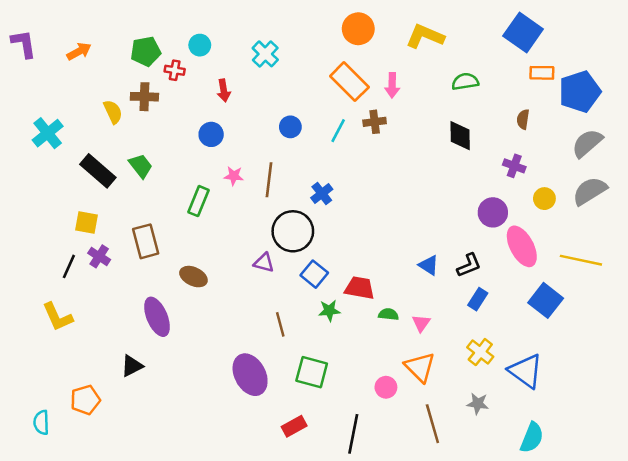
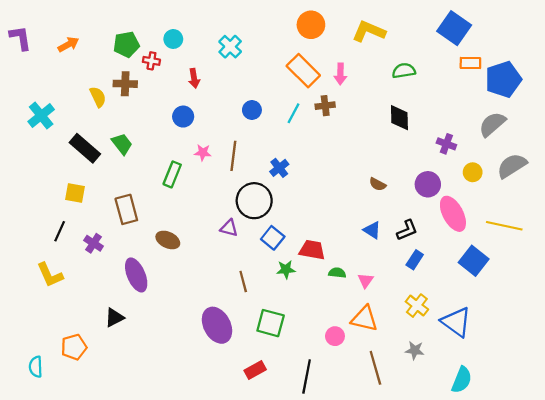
brown semicircle: (523, 119) -> (378, 184), moved, turned -70
gray semicircle: (587, 143) -> (492, 124), moved
purple cross: (99, 256) -> (94, 243), moved
orange triangle: (420, 367) -> (364, 319), turned -32

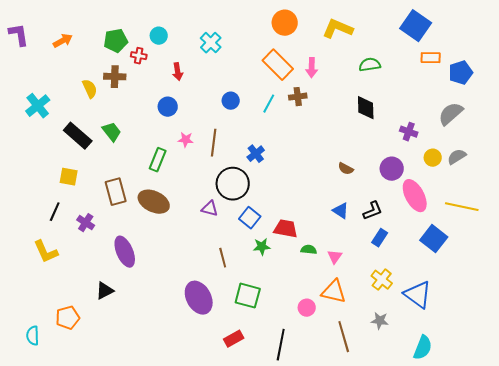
blue pentagon: (503, 79) -> (461, 73), size x0.7
gray semicircle: (512, 166) -> (457, 157), moved, size x0.7
brown ellipse: (168, 240) -> (154, 202), moved, size x1.4

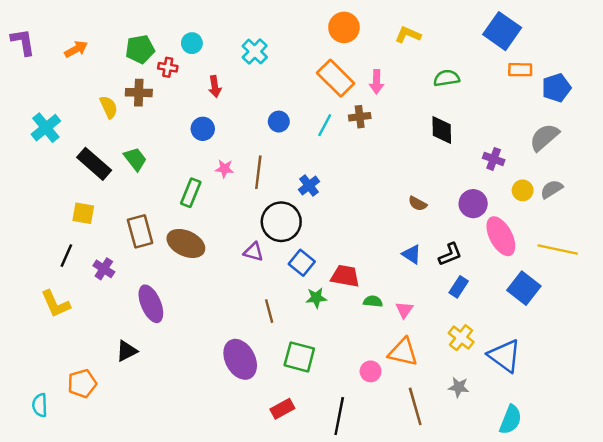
yellow L-shape: (338, 29) -> (408, 35), size x0.7

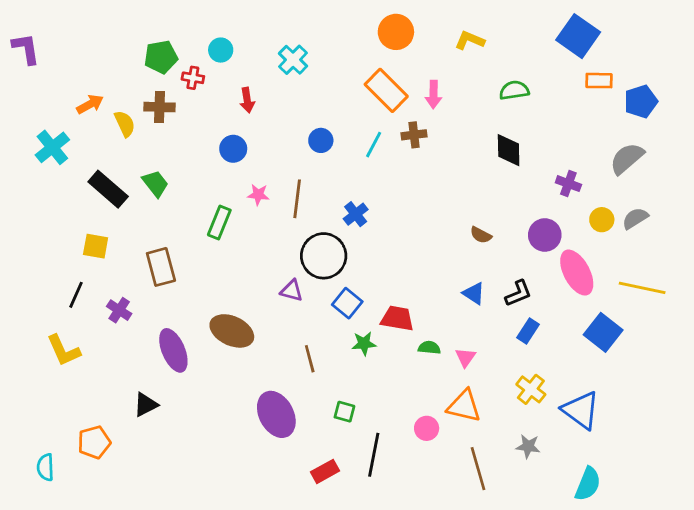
orange arrow: (76, 49) -> (90, 104), moved
brown ellipse: (186, 243) -> (232, 331), moved
green square: (299, 357) -> (344, 412), size x0.6
black line: (339, 416) -> (374, 455), moved

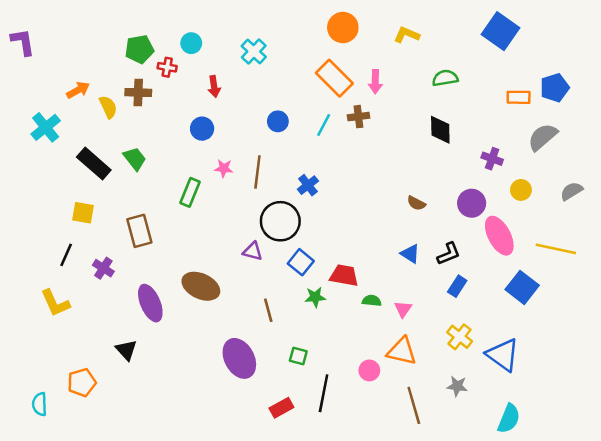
orange rectangle: (599, 81) -> (519, 97), moved
gray semicircle: (635, 218) -> (571, 191), moved
black triangle: (146, 405) -> (126, 350), turned -45

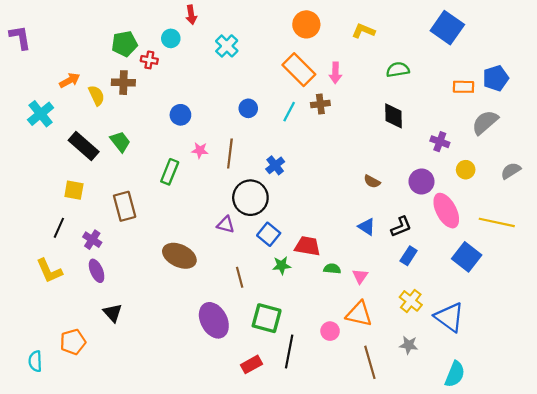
red arrow: (214, 86) -> (191, 15), moved
purple ellipse: (150, 303) -> (97, 271), moved, size x0.7
green square: (298, 356) -> (267, 318), size x1.8

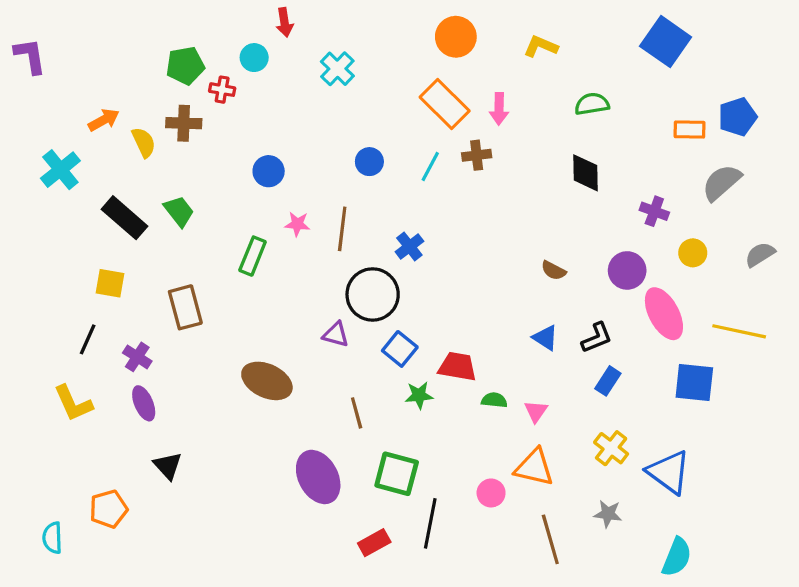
blue square: (467, 257) -> (694, 383), turned -32

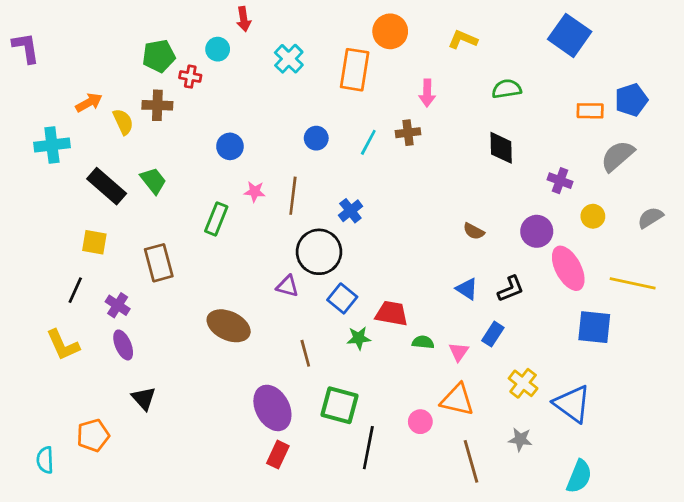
orange rectangle: (445, 104) -> (355, 70), moved, turned 54
cyan cross: (60, 170) -> (52, 145), turned 32
blue rectangle: (608, 381) -> (493, 334), moved
red rectangle: (374, 543) -> (278, 455), moved, turned -36

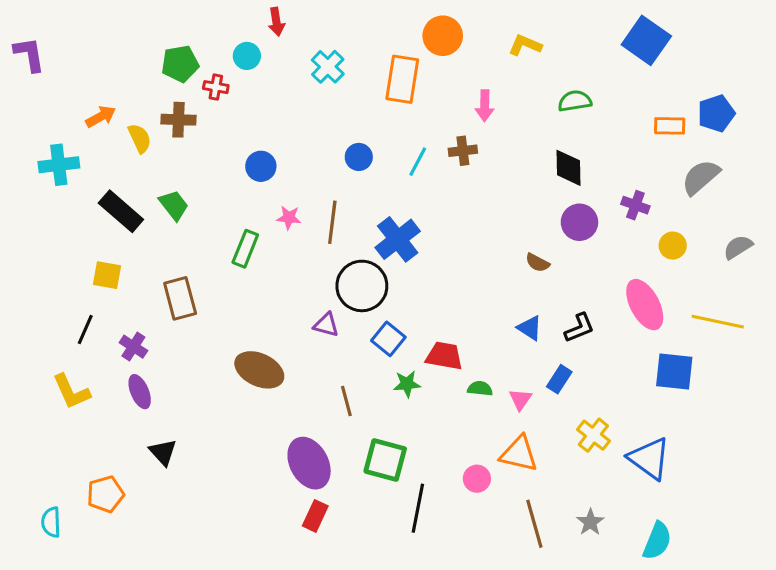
blue cross: (350, 211) -> (398, 239), size x1.6
purple circle: (537, 231) -> (579, 222), moved
gray star: (520, 439) -> (590, 522), moved, turned 30

